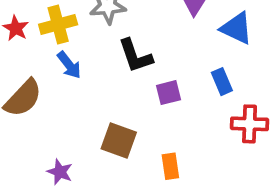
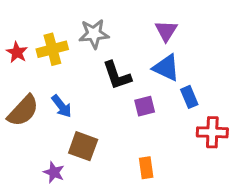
blue triangle: (237, 28) -> (166, 68), moved
blue arrow: (69, 65) -> (62, 106), moved
brown square: (119, 140) -> (83, 146), moved

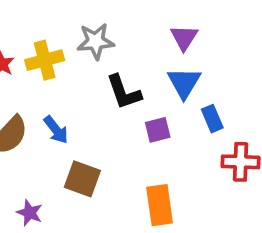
blue triangle: (166, 68) -> (184, 83), turned 36
orange rectangle: (146, 168) -> (160, 205), size x1.5
purple star: (54, 172) -> (30, 213), moved

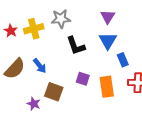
purple square: (158, 130) -> (83, 79), moved, turned 32
orange rectangle: (160, 205) -> (107, 87), moved
purple star: (30, 213) -> (34, 104), moved

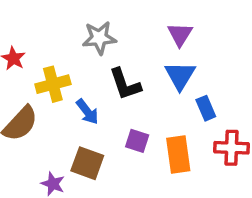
yellow cross: (34, 29) -> (53, 84), moved
blue arrow: (40, 66) -> (87, 112), moved

